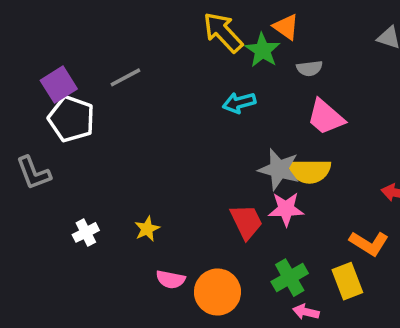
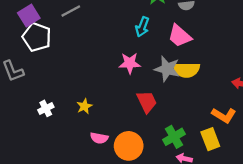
cyan arrow: (239, 103) -> (142, 27), turned -54
pink trapezoid: (326, 117) -> (180, 36), moved
pink star: (286, 209) -> (130, 63), moved

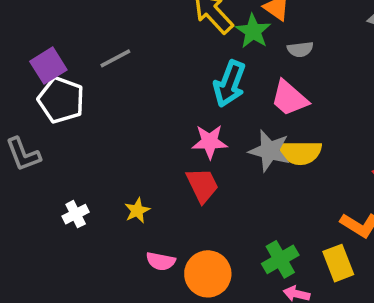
cyan arrow: (142, 27) -> (230, 84), size x1.4
red trapezoid: (147, 102) -> (202, 185), moved

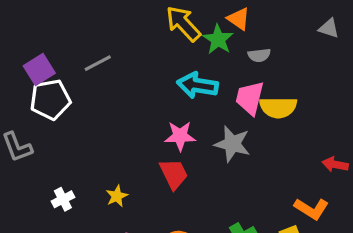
cyan arrow: (230, 84) -> (197, 85), turned 78
pink trapezoid: (289, 98) -> (250, 98), turned 63
white pentagon: (61, 100) -> (50, 100), turned -30
yellow semicircle: (300, 153) -> (278, 107), moved

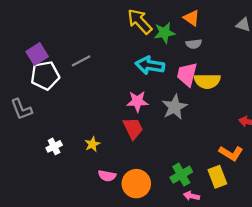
orange triangle: (239, 19) -> (191, 18), moved
green star: (218, 39) -> (164, 33), turned 30
gray line: (98, 63) -> (81, 61), moved
gray star: (232, 144) -> (175, 107), turned 30

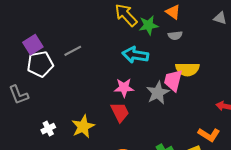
pink trapezoid: (187, 74) -> (173, 80), moved
yellow star: (92, 144) -> (83, 127), size x1.6

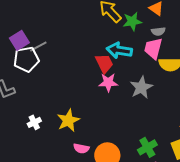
gray line: (73, 51) -> (38, 46), moved
pink trapezoid: (173, 80) -> (153, 48), moved
red trapezoid: (120, 112) -> (104, 63), moved

